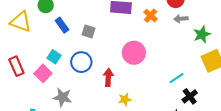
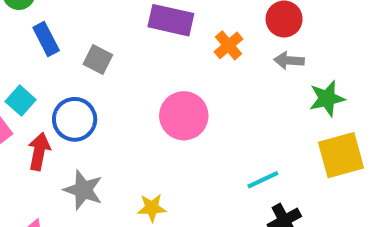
red arrow: (108, 77) -> (39, 151), moved
gray star: (63, 97) -> (83, 190), moved

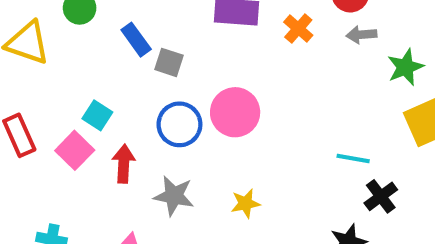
blue rectangle: (46, 39) -> (136, 40), moved
pink circle: (184, 116) -> (235, 112), moved
blue circle: (75, 119) -> (179, 124), moved
cyan line: (263, 180) -> (353, 159), turned 44

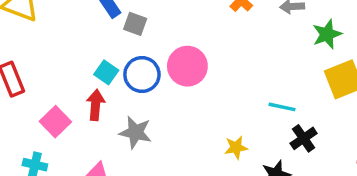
cyan square: (97, 115) -> (106, 72), moved
pink square: (75, 150) -> (55, 122), moved
yellow star: (245, 203) -> (236, 148), moved

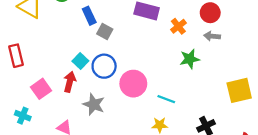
green star: (327, 34) -> (190, 59), moved
pink circle: (187, 66) -> (133, 84), moved
cyan line: (282, 107) -> (166, 99), moved

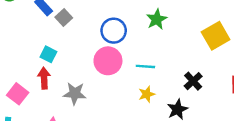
gray square: (105, 31) -> (64, 17), turned 35
blue circle: (104, 66) -> (114, 31), moved

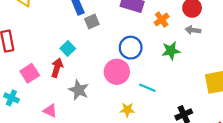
yellow star: (147, 94) -> (127, 110), moved

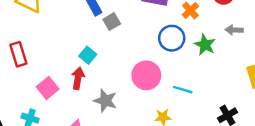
gray arrow: (193, 30) -> (234, 30), moved
blue circle: (131, 48) -> (172, 38), moved
green star: (171, 51) -> (205, 45), turned -30

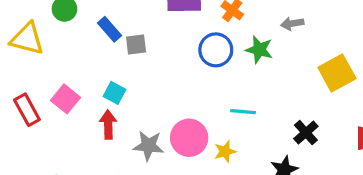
gray square: (112, 22) -> (136, 44), turned 35
pink circle: (146, 75) -> (189, 138), moved
pink square: (48, 88) -> (66, 99), moved

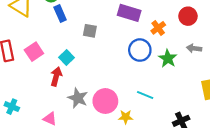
blue rectangle: (110, 29) -> (60, 13), moved

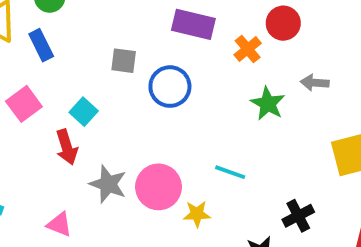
blue rectangle: (60, 13) -> (41, 45), moved
red circle: (188, 16) -> (283, 23), moved
blue circle: (140, 50) -> (170, 87), moved
red arrow: (56, 76) -> (67, 147), turned 150

